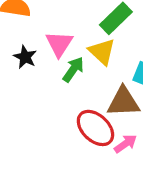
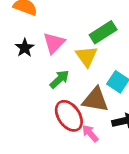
green arrow: (73, 69) -> (59, 79), moved
pink arrow: (125, 144) -> (90, 133), turned -108

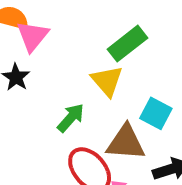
pink triangle: (54, 43) -> (33, 36), moved

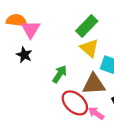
yellow triangle: (107, 81) -> (89, 48), moved

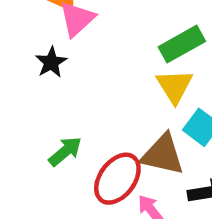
green arrow: (60, 74) -> (65, 151), moved
red ellipse: (75, 103) -> (117, 179), turned 68

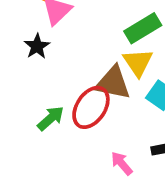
brown triangle: (163, 155) -> (113, 83), moved
red ellipse: (117, 179) -> (91, 107), moved

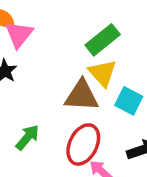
red ellipse: (91, 107) -> (83, 144), moved

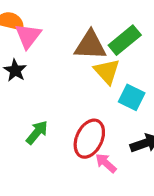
green rectangle: (103, 40) -> (125, 40), moved
brown triangle: (82, 96) -> (90, 45), moved

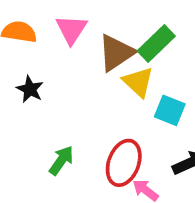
pink triangle: (28, 36) -> (71, 29), moved
brown triangle: (90, 45) -> (116, 53), turned -32

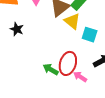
green arrow: (61, 160) -> (51, 69), moved, turned -91

